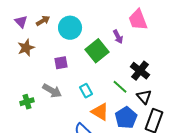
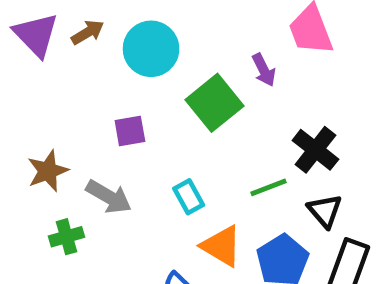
purple triangle: (21, 22) -> (36, 35), size x1.5
brown star: (26, 48) -> (48, 171), moved
green line: (120, 87) -> (268, 187), turned -63
green cross: (27, 102) -> (66, 237), moved

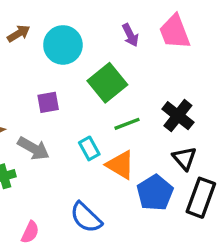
purple arrow: (264, 70) -> (130, 35), moved
green line: (268, 187) -> (127, 124), moved
orange triangle: (222, 246) -> (120, 165), moved

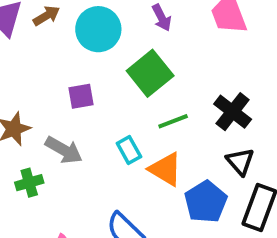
purple arrow: (130, 35) -> (162, 18), moved

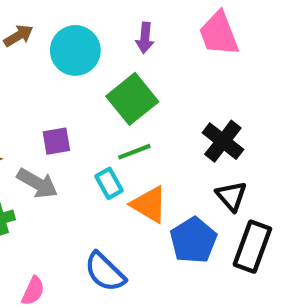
purple arrow: (162, 18) -> (145, 38), turned 32
purple square: (81, 96) -> (56, 141), moved
green line: (173, 121) -> (134, 152), moved

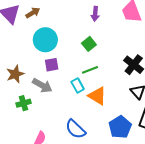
cyan circle: (75, 50) -> (45, 40), moved
green square: (132, 99) -> (89, 44), size x0.6
blue pentagon: (193, 240) -> (120, 127), moved

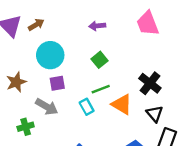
purple arrow: (95, 14) -> (97, 26), moved, turned 80
brown star: (15, 74) -> (16, 82), moved
orange triangle: (97, 96) -> (122, 104), moved

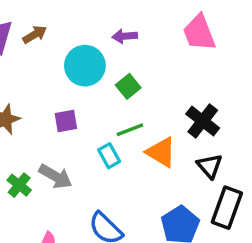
cyan circle: (50, 55) -> (85, 66), moved
gray arrow: (47, 107) -> (56, 176), moved
green cross: (26, 127) -> (19, 185), turned -35

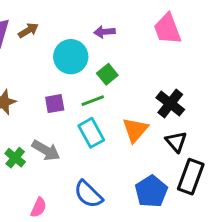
green line: (130, 130) -> (93, 101), moved
orange triangle: (161, 152) -> (135, 130), turned 40
cyan rectangle: (109, 156) -> (91, 133), size x1.4

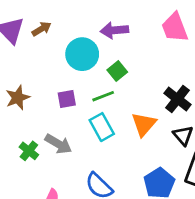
purple arrow: (104, 32) -> (114, 30), size x1.4

